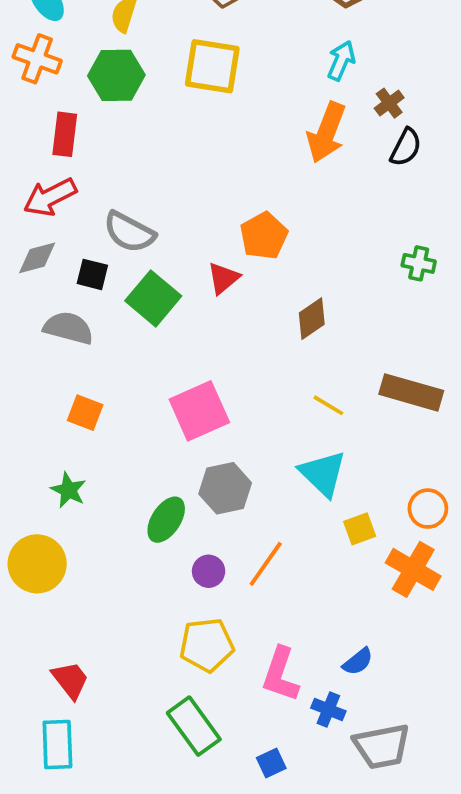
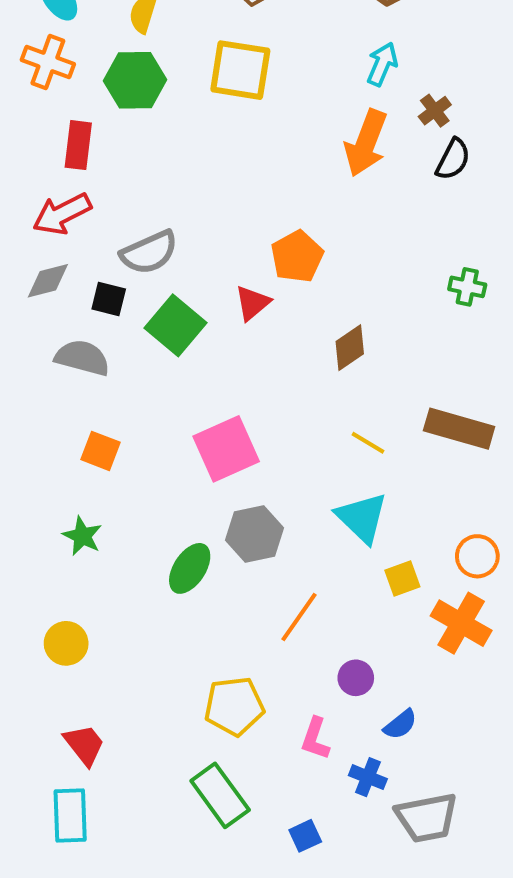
gray semicircle: (129, 232) -> (149, 252), turned -52
yellow circle: (37, 564) -> (66, 643), moved, size x0.7
purple circle: (209, 571) -> (356, 678), moved
pink L-shape: (280, 674) -> (315, 739), size x0.7

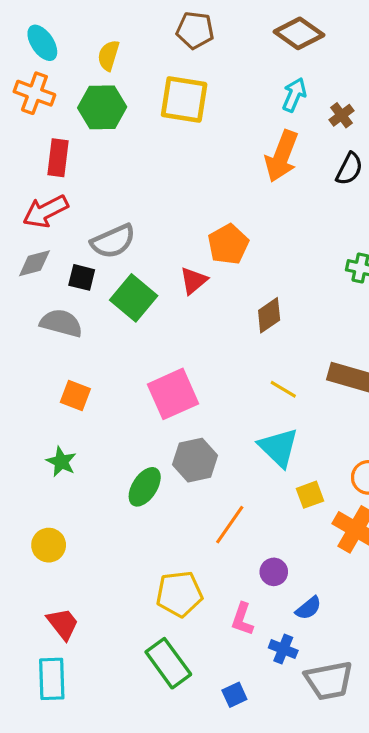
brown cross: (435, 111) -> (341, 115), moved

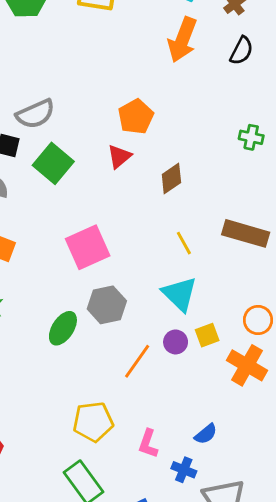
red triangle: (193, 281) -> (119, 156), moved
yellow line: (283, 389) -> (184, 243), turned 30
purple circle: (274, 572) -> (176, 342), moved

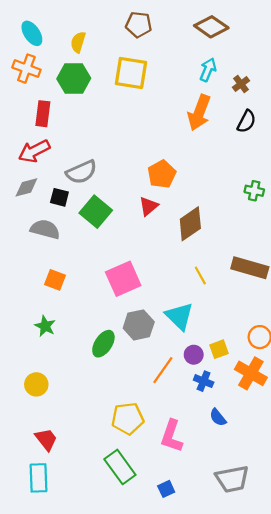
brown diamond: (171, 178) -> (190, 224), size x1.4
cyan triangle: (180, 294) -> (179, 316), moved
blue semicircle: (206, 434) -> (218, 417), moved, turned 90
pink L-shape: (148, 444) -> (172, 436), size x1.4
blue cross: (184, 470) -> (204, 381), moved

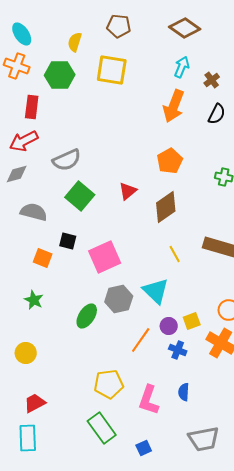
yellow semicircle: (78, 42) -> (75, 42), moved
orange pentagon: (162, 174) -> (170, 161), moved
black square: (59, 197) -> (68, 241), moved
blue semicircle: (218, 417) -> (184, 392), moved, turned 42
red trapezoid: (46, 439) -> (35, 403), turned -80

